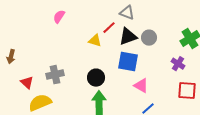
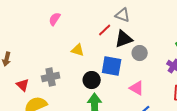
gray circle: (149, 38) -> (140, 53), moved
yellow triangle: (95, 41) -> (78, 50), moved
blue square: (128, 62) -> (112, 66), moved

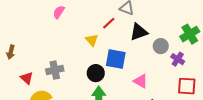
black triangle: (124, 39) -> (139, 32), moved
yellow triangle: (78, 50) -> (92, 40), moved, turned 32
gray circle: (140, 53) -> (161, 46), moved

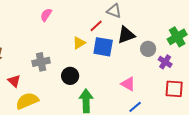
yellow triangle: (92, 40) -> (79, 43), turned 40
blue square: (116, 59) -> (103, 47), moved
gray cross: (55, 70) -> (41, 62), moved
black circle: (96, 73) -> (70, 76), moved

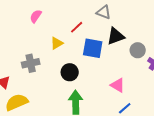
red line: (96, 26) -> (77, 27), moved
yellow triangle: (79, 43) -> (57, 43), moved
black circle: (70, 76) -> (70, 72), moved

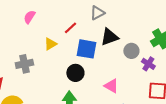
gray triangle: (104, 12) -> (97, 13), turned -49
black circle: (70, 72) -> (75, 73), moved

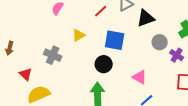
red line: (70, 28) -> (101, 11), moved
black triangle: (109, 37) -> (146, 18), moved
gray cross: (24, 64) -> (53, 55), turned 36

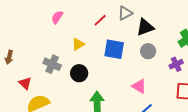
gray circle: (160, 42) -> (148, 51), moved
purple cross: (177, 55) -> (176, 64), turned 32
black circle: (104, 64) -> (79, 73), moved

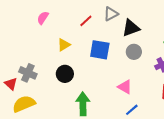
gray cross: (52, 64) -> (28, 73), moved

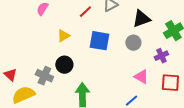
black triangle: (131, 28) -> (141, 19), moved
gray cross: (28, 73) -> (44, 76), moved
pink triangle: (125, 87) -> (141, 77), moved

